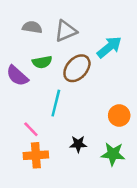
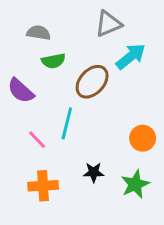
gray triangle: (66, 31) -> (108, 24), moved
green semicircle: (42, 62) -> (53, 61), moved
pink line: (31, 129) -> (37, 140), moved
green star: (113, 154) -> (135, 184), turned -30

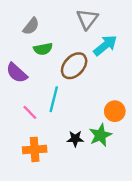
gray triangle: (108, 24) -> (87, 19), turned -30
gray semicircle: (39, 33) -> (31, 26), turned 120
green star: (135, 184) -> (100, 135), moved

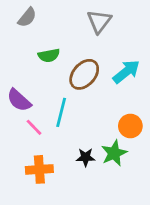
gray semicircle: (31, 26) -> (27, 17), moved
cyan arrow: (105, 45) -> (126, 72), moved
purple semicircle: (17, 73) -> (19, 100), moved

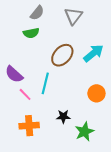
gray semicircle: (27, 17) -> (37, 13), moved
green semicircle: (49, 55) -> (31, 33), moved
green star: (114, 153) -> (84, 132), moved

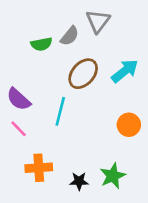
gray semicircle: (37, 13) -> (70, 36), moved
pink line: (25, 94) -> (19, 129), moved
black star: (63, 117) -> (79, 181), moved

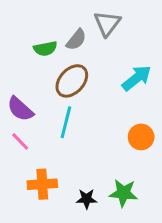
brown ellipse: (83, 74) -> (72, 81), moved
green star: (113, 176) -> (123, 193), turned 30

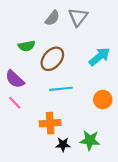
gray semicircle: (76, 40) -> (52, 18), moved
green semicircle: (45, 49) -> (27, 46), moved
cyan line: (66, 122) -> (61, 89), moved, turned 70
orange cross: (42, 184) -> (50, 123), moved

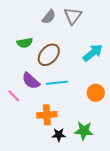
purple semicircle: (15, 79) -> (31, 81), moved

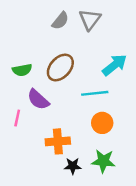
green semicircle: (25, 43) -> (22, 70), moved
cyan line: (57, 83) -> (95, 93), moved
orange circle: (96, 93) -> (102, 123), moved
pink line: (14, 96) -> (17, 118), turned 56

